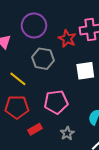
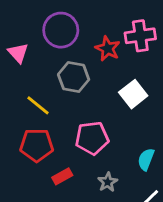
white square: (85, 71) -> (133, 94), turned -30

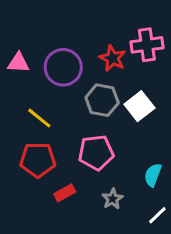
purple circle: (61, 30) -> (63, 67), moved
pink triangle: (18, 53) -> (18, 63), turned -45
gray hexagon: (74, 77) -> (102, 100), moved

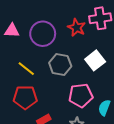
gray hexagon: (102, 100) -> (60, 65), moved
pink pentagon: (96, 152) -> (81, 95), moved

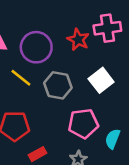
yellow line: (26, 69) -> (21, 78), moved

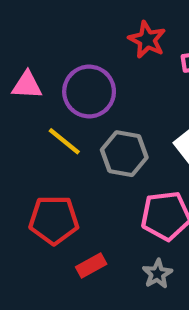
red star: (78, 40) -> (147, 40), moved

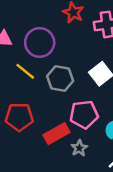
red rectangle: (91, 265) -> (56, 134), moved, size x1.5

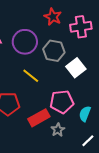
yellow line: (25, 71) -> (31, 76), moved
gray hexagon: (60, 78) -> (54, 51), moved

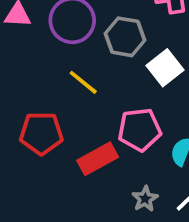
gray star: (58, 130) -> (145, 199), moved

